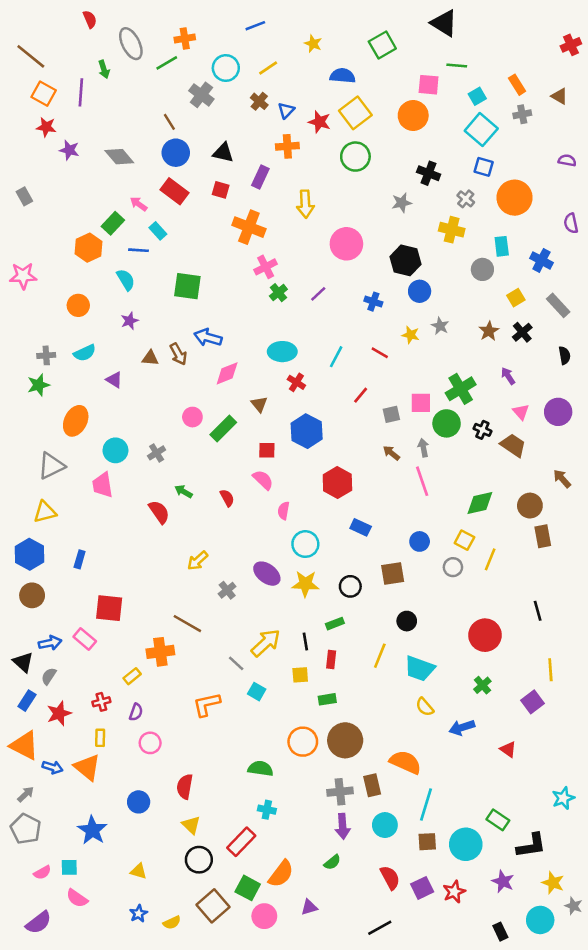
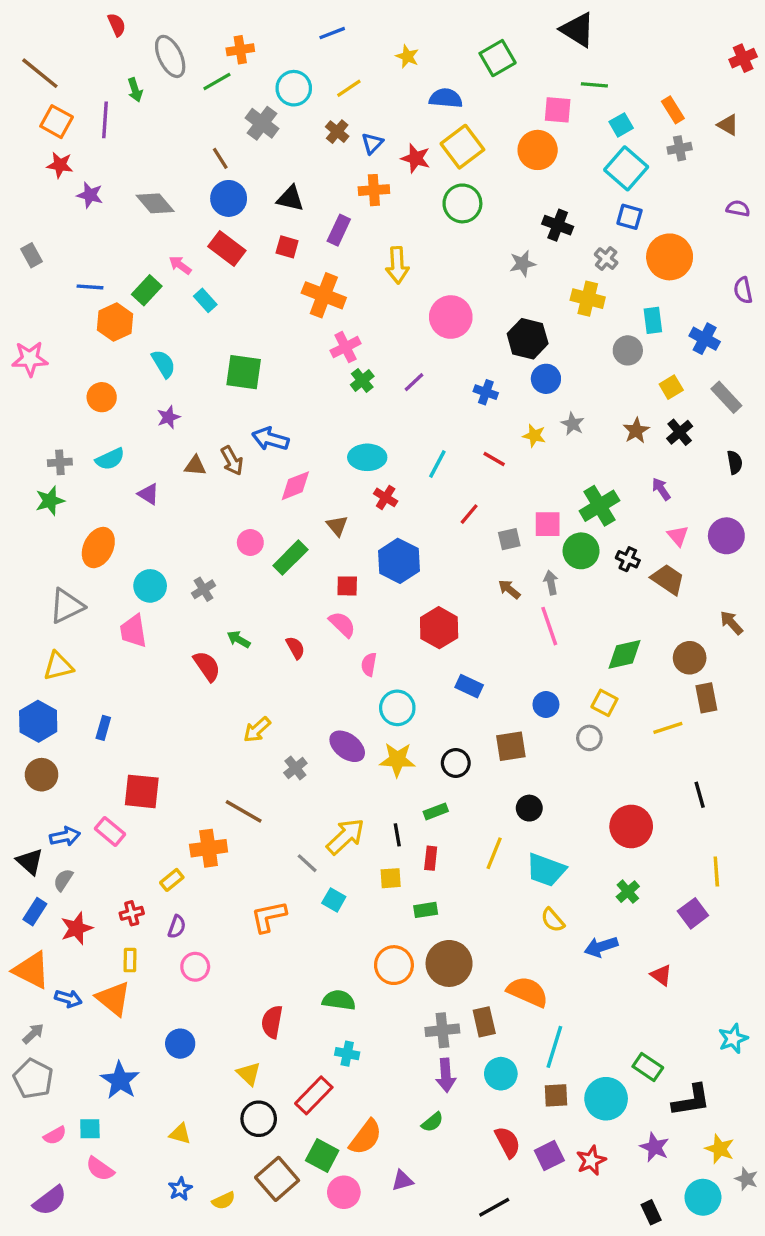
blue line: (139, 250) -> (90, 287), moved
yellow line: (490, 559) -> (668, 728), moved, turned 50
red semicircle: (185, 787) -> (272, 1022), moved

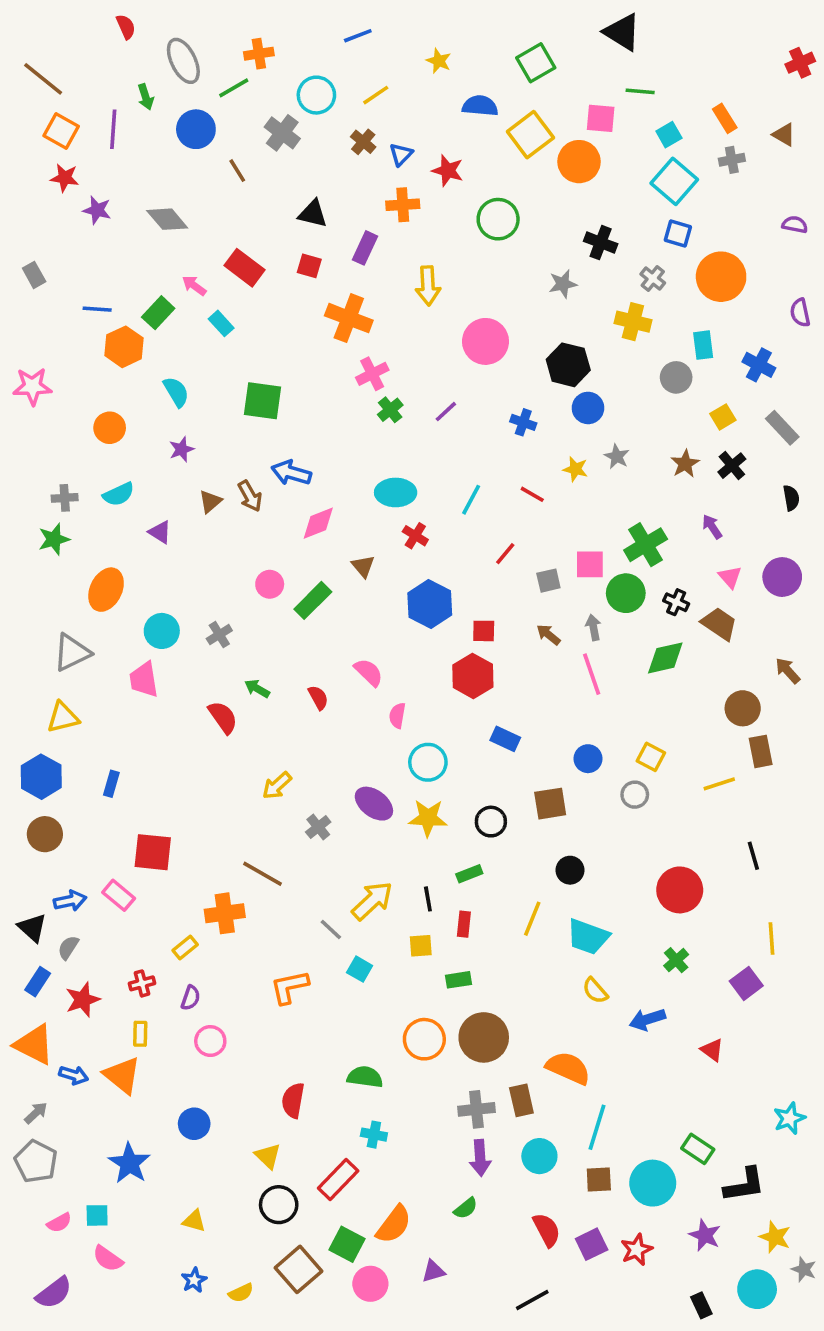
yellow square: (462, 147) -> (530, 135), moved
blue circle: (229, 198) -> (196, 129), moved
brown triangle: (195, 466) -> (210, 501), turned -45
red square: (347, 586) -> (484, 631), moved
green diamond: (624, 654) -> (665, 658), moved

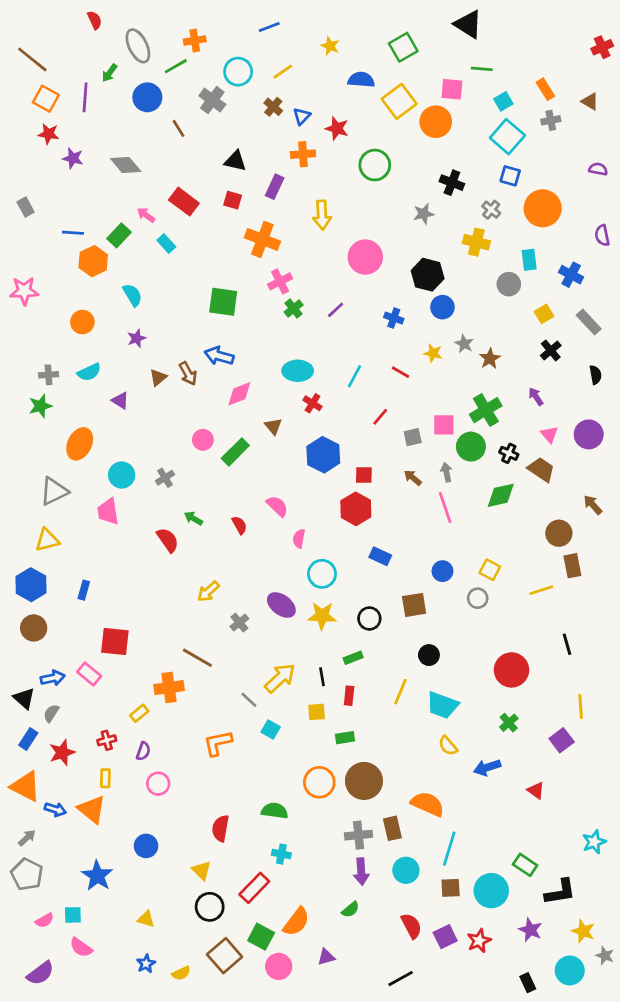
green arrow: (146, 97) -> (109, 73), turned 54
green square: (262, 401) -> (223, 302), moved
brown star: (685, 464) -> (490, 359), moved

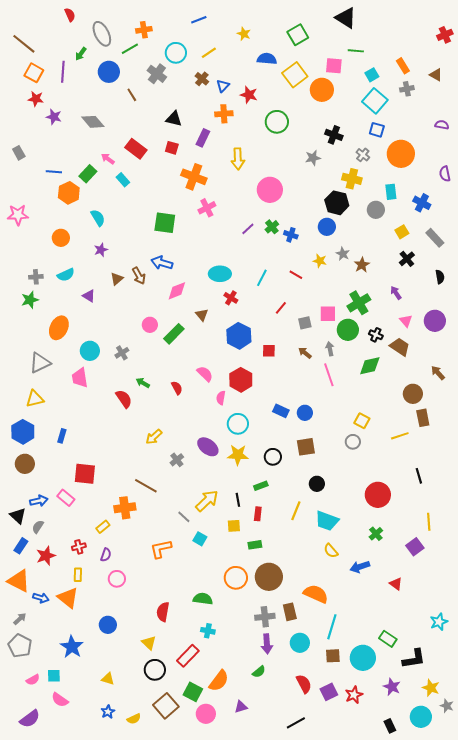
black hexagon: (428, 275) -> (337, 203), moved
green cross: (294, 309) -> (272, 227), moved
red hexagon: (356, 509) -> (241, 380), moved
blue circle: (442, 571) -> (305, 413), moved

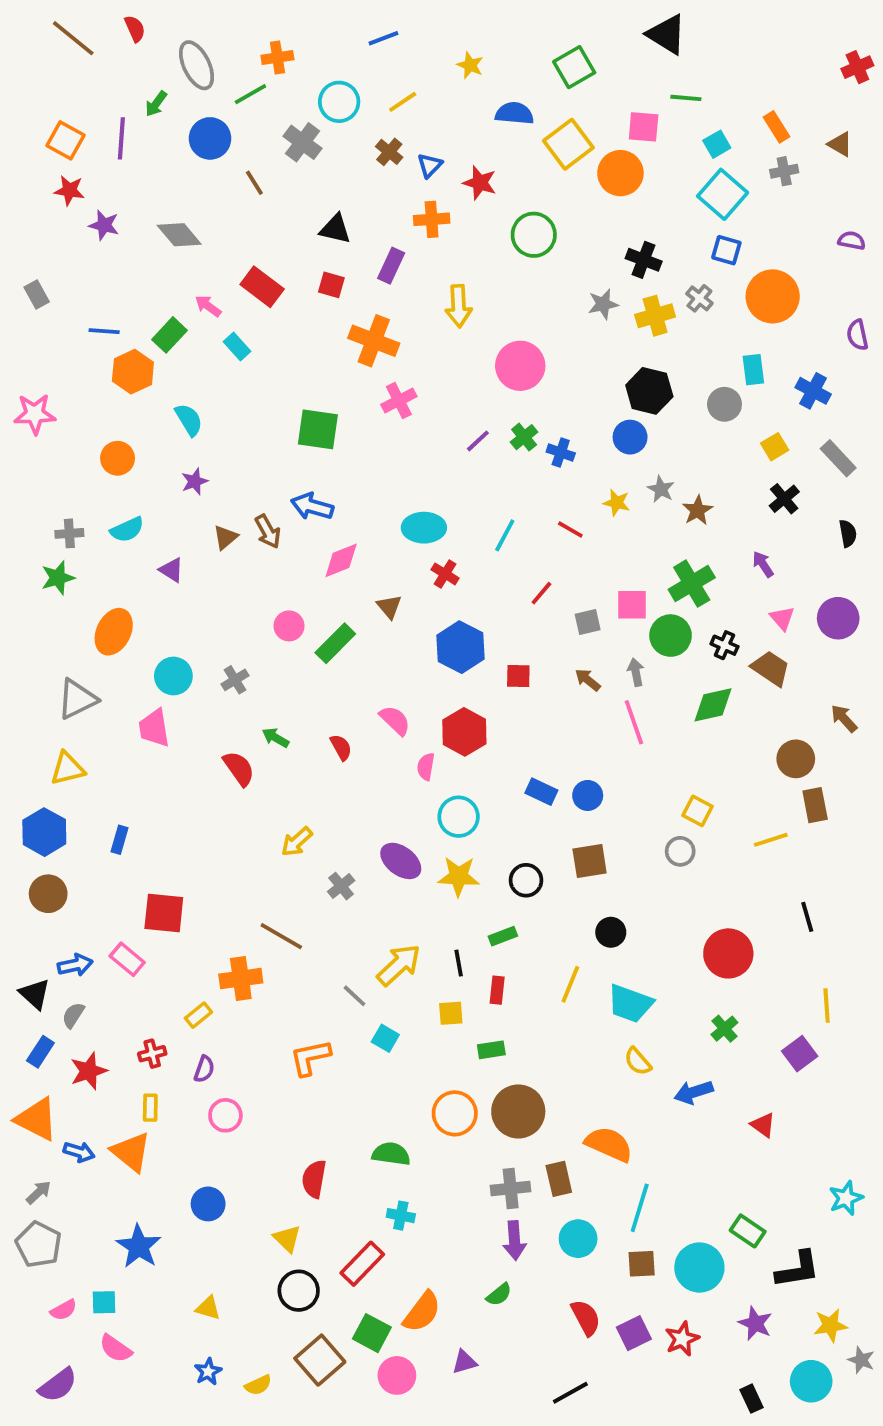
brown line: (24, 44) -> (73, 38), moved
yellow cross: (352, 179) -> (655, 316), moved, turned -30
yellow star: (431, 688) -> (830, 1325), turned -30

